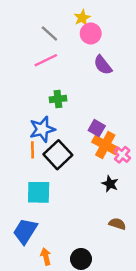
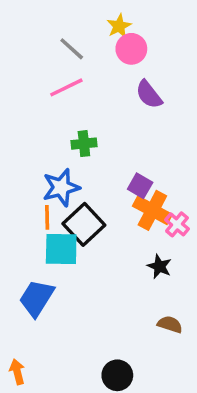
cyan square: (39, 192) -> (61, 249), moved
blue trapezoid: (25, 231) -> (37, 298), moved
orange arrow: (46, 257) -> (17, 372), moved

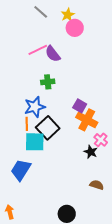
gray line: (72, 49) -> (41, 12), moved
purple semicircle: (149, 94) -> (53, 54), moved
pink cross: (177, 224) -> (101, 140), moved

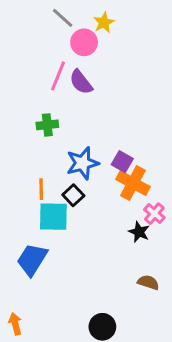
pink circle: (75, 28) -> (84, 42), moved
pink line: (38, 50) -> (58, 76), turned -42
green cross: (48, 82) -> (47, 125), moved
blue star: (35, 107) -> (82, 163), moved
black square: (48, 128) -> (73, 195), size x0.6

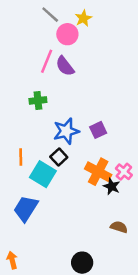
purple square: (122, 162) -> (98, 130), turned 35
orange cross: (133, 183) -> (98, 172), moved
orange line: (41, 189) -> (21, 157), moved
cyan square: (53, 217) -> (43, 174), turned 30

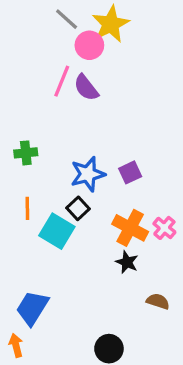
yellow star: (83, 18) -> (111, 24), size x1.6
green cross: (38, 100) -> (26, 153), moved
black star: (112, 186) -> (127, 262), moved
blue trapezoid: (26, 209) -> (32, 308), moved

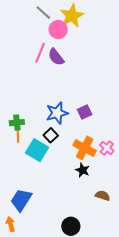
green cross: (26, 153) -> (17, 123), moved

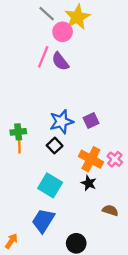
cyan square: (37, 150) -> (50, 185), moved
blue trapezoid: (21, 200) -> (43, 221), moved
orange arrow: (11, 224) -> (11, 241), turned 48

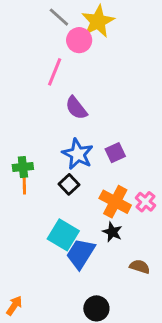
purple semicircle: (60, 61) -> (76, 108), moved
blue star: (61, 122) -> (78, 154), turned -30
blue trapezoid: (43, 221) -> (81, 254), moved

